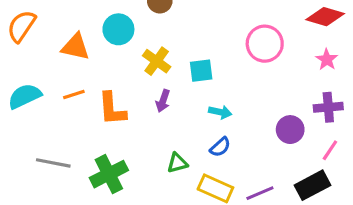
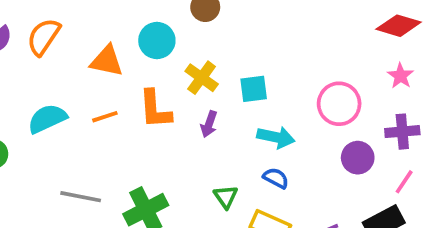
pink circle: (265, 44) -> (339, 104), moved
orange L-shape: (112, 109) -> (155, 109), moved
cyan arrow: (220, 112) -> (276, 137), size x1.4
blue semicircle: (220, 147) -> (276, 178), turned -110
green triangle: (177, 163) -> (226, 197), turned -50

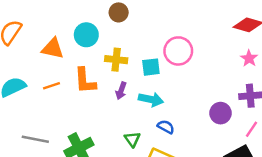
yellow cross: (202, 78) -> (116, 60), turned -30
pink circle: (339, 104) -> (178, 51), moved
cyan arrow: (276, 137) -> (151, 99), moved

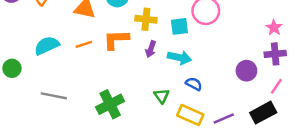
pink star: (249, 58) -> (274, 28), moved
orange L-shape: (85, 81) -> (116, 40), turned 92
gray line: (35, 139) -> (54, 96), moved

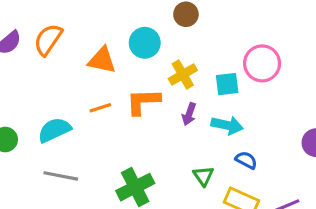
yellow cross: (146, 19) -> (183, 75), turned -36
cyan semicircle: (47, 46) -> (54, 130), moved

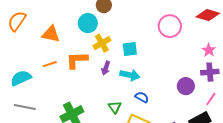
cyan circle: (145, 43) -> (88, 23), moved
pink circle: (262, 63) -> (170, 26), moved

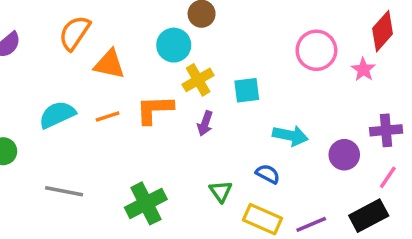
red diamond: (208, 15) -> (383, 31), turned -65
orange semicircle: (17, 21) -> (75, 33), moved
pink star: (209, 50) -> (363, 69), moved
cyan arrow: (130, 75) -> (290, 136), moved
cyan semicircle: (21, 78) -> (57, 115), moved

